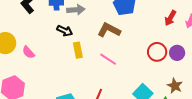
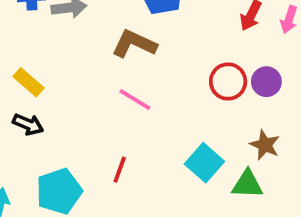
black arrow: (65, 31) -> (28, 124), moved
yellow rectangle: (78, 50) -> (28, 82), moved, turned -35

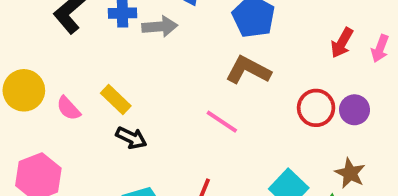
brown L-shape: (134, 44) -> (248, 70), moved
black arrow: (28, 124) -> (131, 138), moved

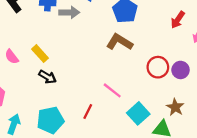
red arrow: (342, 43) -> (178, 20), moved
pink line: (222, 122) -> (112, 90), moved

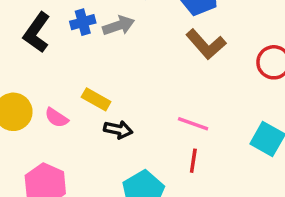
brown L-shape: (119, 42) -> (206, 44), turned -145
pink line: (112, 90) -> (193, 124), moved

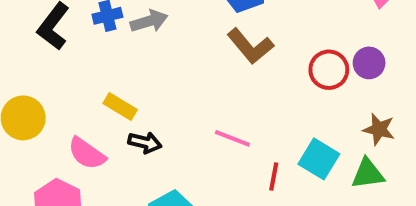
pink semicircle: (56, 118) -> (87, 153), moved, size x1.4
red line: (193, 161) -> (274, 177), moved

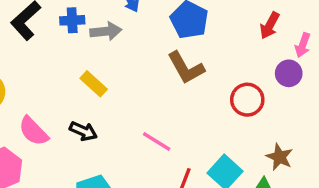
purple circle: (369, 63) -> (289, 73), moved
yellow rectangle: (120, 107) -> (94, 84), moved

